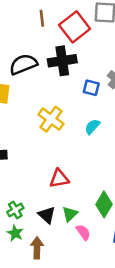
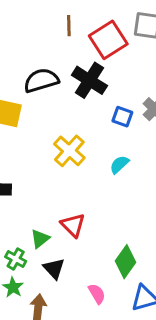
black cross: (62, 61) -> (89, 80), turned 36
red triangle: (59, 179) -> (73, 225), turned 50
green cross: (15, 210) -> (16, 259), turned -35
green triangle: (70, 214) -> (40, 239), moved

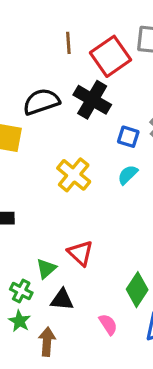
cyan semicircle: (119, 165) -> (128, 175), moved
black triangle: (54, 269) -> (62, 300), turned -40

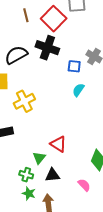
yellow cross: (74, 175) -> (24, 101), moved, turned 35

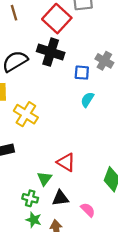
brown line: (26, 15) -> (14, 13), moved
yellow cross: (24, 101) -> (26, 114), turned -30
pink semicircle: (84, 185) -> (88, 210), moved

